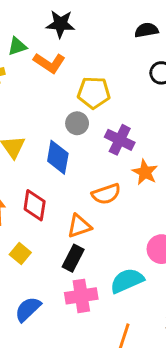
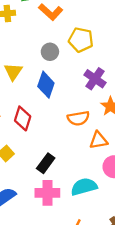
gray circle: (77, 123) -> (50, 52), moved
orange triangle: (79, 226) -> (98, 140), moved

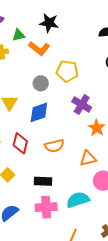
blue diamond: (46, 85) -> (39, 112), turned 55
orange semicircle: (78, 118) -> (54, 146), moved
black rectangle: (46, 163) -> (43, 181), turned 60

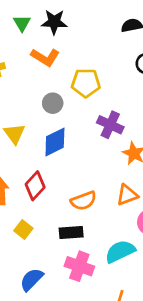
green triangle: (19, 35) -> (22, 23), moved, turned -40
red diamond: (20, 143) -> (35, 186), turned 35
orange semicircle: (54, 146) -> (83, 201), moved
pink cross: (46, 207) -> (79, 266), turned 30

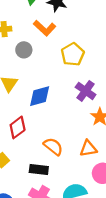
yellow pentagon: (86, 83) -> (73, 54), turned 30
gray circle: (53, 103) -> (24, 50), moved
orange semicircle: (83, 201) -> (53, 146), turned -132

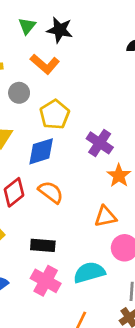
yellow pentagon: (73, 54) -> (55, 114), moved
orange semicircle: (53, 146) -> (51, 192), moved

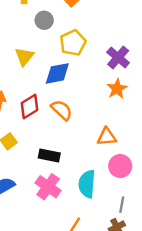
purple cross: (100, 143) -> (118, 58), moved
orange star: (119, 176) -> (117, 89), moved
cyan semicircle: (89, 272) -> (87, 184), turned -76

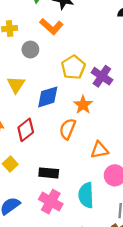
yellow pentagon: (73, 43) -> (73, 67), moved
orange star: (117, 89) -> (83, 105), moved
orange semicircle: (62, 110) -> (68, 129), moved, turned -105

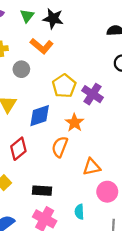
cyan semicircle: (86, 195) -> (79, 212), size x0.6

